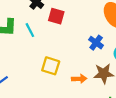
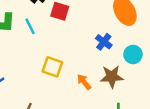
orange arrow: (79, 79) -> (84, 82), turned -128

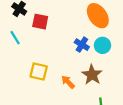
cyan circle: (133, 54) -> (102, 45), moved
brown star: (112, 77) -> (92, 75), turned -30

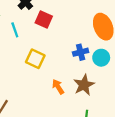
blue cross: (82, 45) -> (81, 52), turned 32
yellow square: (39, 71) -> (35, 59), moved

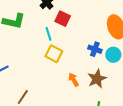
cyan line: (15, 30) -> (49, 34), moved
blue cross: (81, 52) -> (95, 49), turned 32

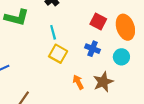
red square: (63, 19) -> (98, 22), moved
blue cross: (95, 49) -> (93, 49), moved

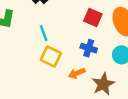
orange arrow: (78, 82) -> (77, 73), moved, turned -80

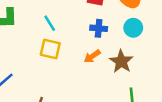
yellow square: (51, 56) -> (50, 49), moved

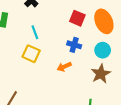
brown star: (121, 61) -> (101, 74), moved

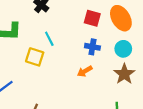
yellow square: (31, 54) -> (35, 57), moved

